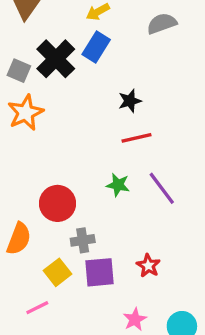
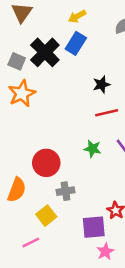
purple square: (100, 272) -> (94, 227), moved

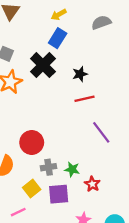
black cross: (45, 52) -> (43, 65), moved
green star: (92, 149) -> (72, 169), moved
purple square: (94, 227) -> (59, 194), moved

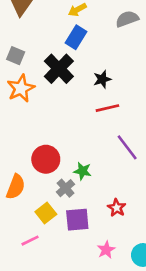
gray cross: (49, 167) -> (65, 188), turned -32
green star: (72, 169) -> (83, 171), moved

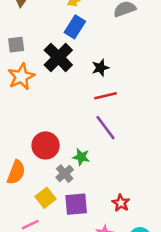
gray square: (16, 56) -> (16, 45), turned -30
purple line: (127, 147) -> (105, 128), moved
red star: (117, 208) -> (121, 203), moved

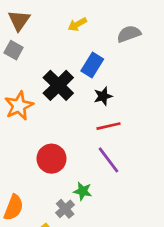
blue rectangle: (75, 27) -> (92, 65), moved
gray square: (16, 45) -> (14, 50), moved, turned 36
red circle: (46, 145) -> (52, 159), moved

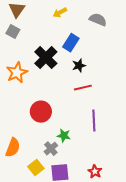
gray semicircle: (129, 34) -> (98, 20), turned 42
purple line: (108, 160) -> (94, 121), moved, turned 35

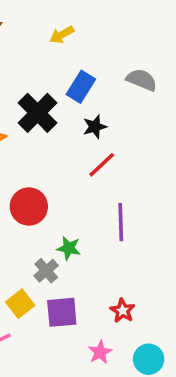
gray semicircle: (98, 20) -> (142, 80), moved
red line: (83, 88) -> (102, 165), turned -30

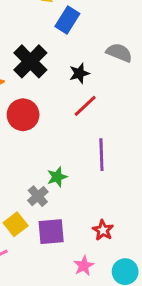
gray semicircle: (142, 80) -> (119, 53), moved
blue rectangle: (81, 87) -> (67, 20), moved
red circle: (29, 206) -> (23, 115), moved
green star: (69, 248) -> (57, 177), turned -30

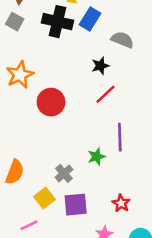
gray semicircle: (119, 53) -> (122, 40), moved
black cross: (30, 61) -> (58, 22), moved, turned -32
green star: (57, 177) -> (96, 157), moved

